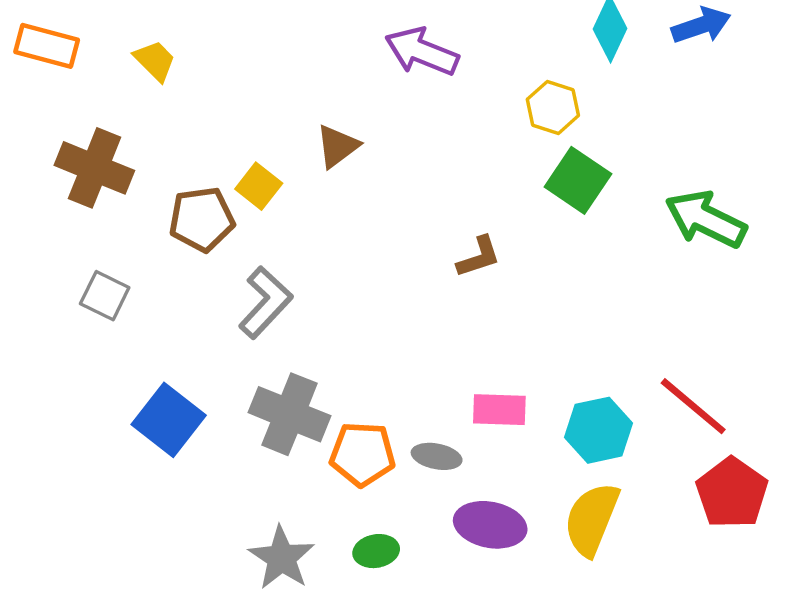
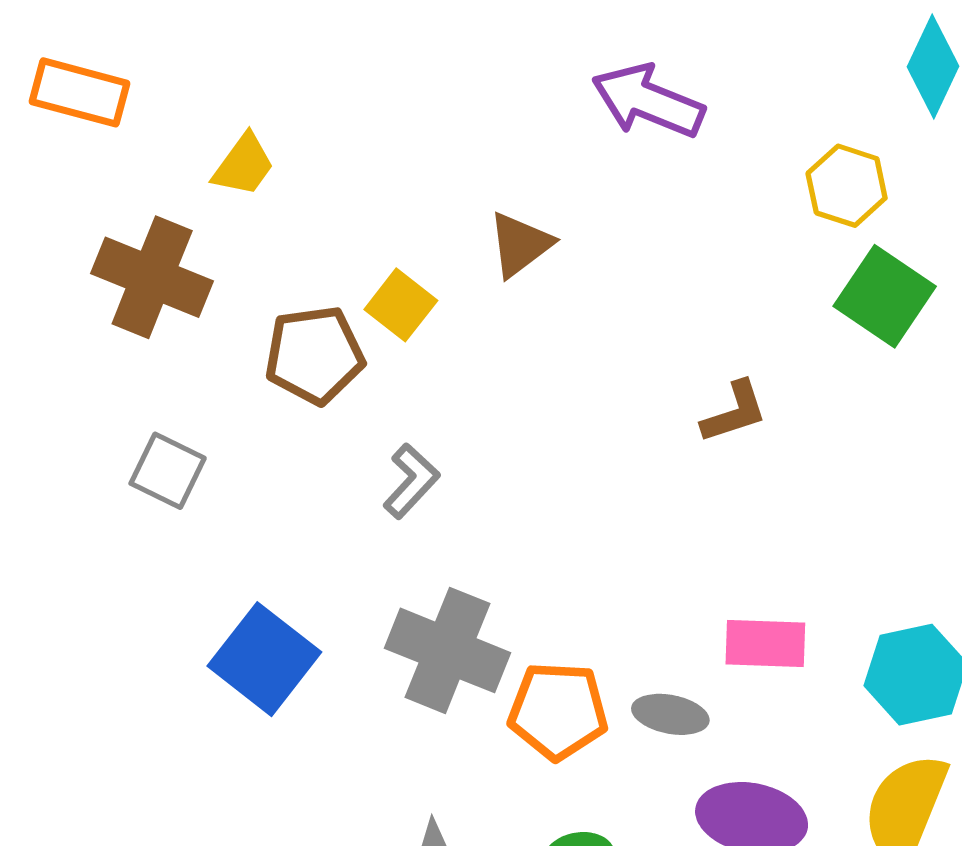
yellow trapezoid: (155, 61) -> (244, 165), moved, turned 81
gray L-shape: (266, 302) -> (411, 481), size x0.7

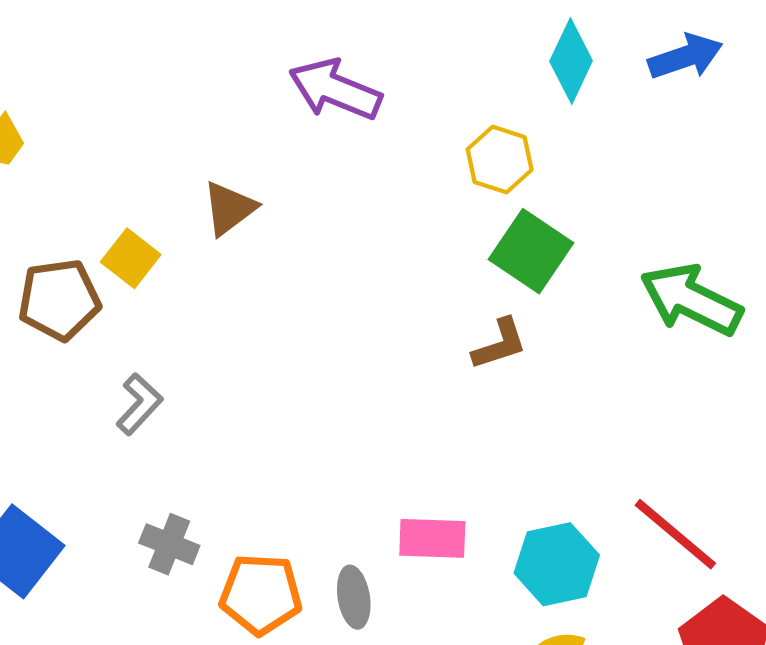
brown L-shape: (734, 412) -> (500, 344), moved
gray cross: (447, 650) -> (169, 544), size x0.6
gray ellipse: (670, 714) -> (354, 597), turned 70

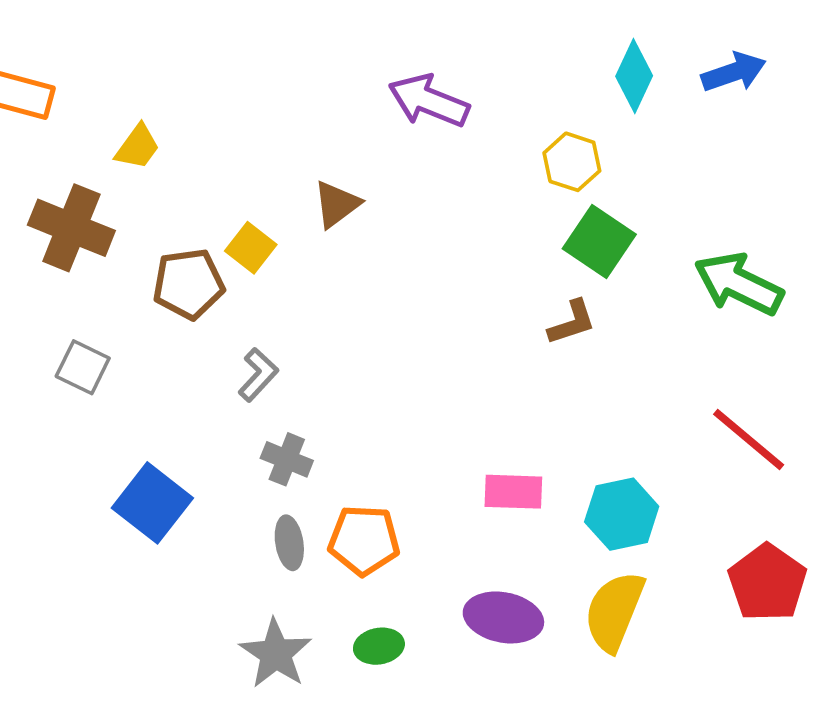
red line: (675, 534) -> (749, 439), moved
gray cross: (169, 544) -> (287, 459), moved
gray ellipse: (354, 597) -> (289, 543), moved

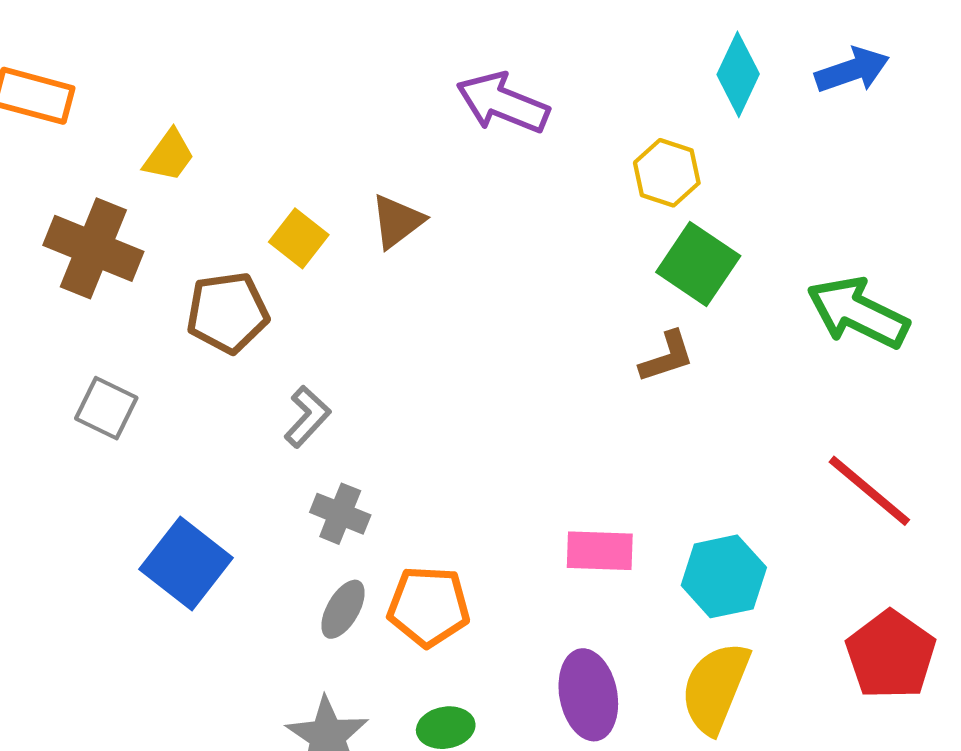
yellow square: (251, 248) -> (299, 238), moved
gray ellipse: (289, 543) -> (343, 609), turned 39
purple ellipse: (503, 617) -> (588, 695), turned 68

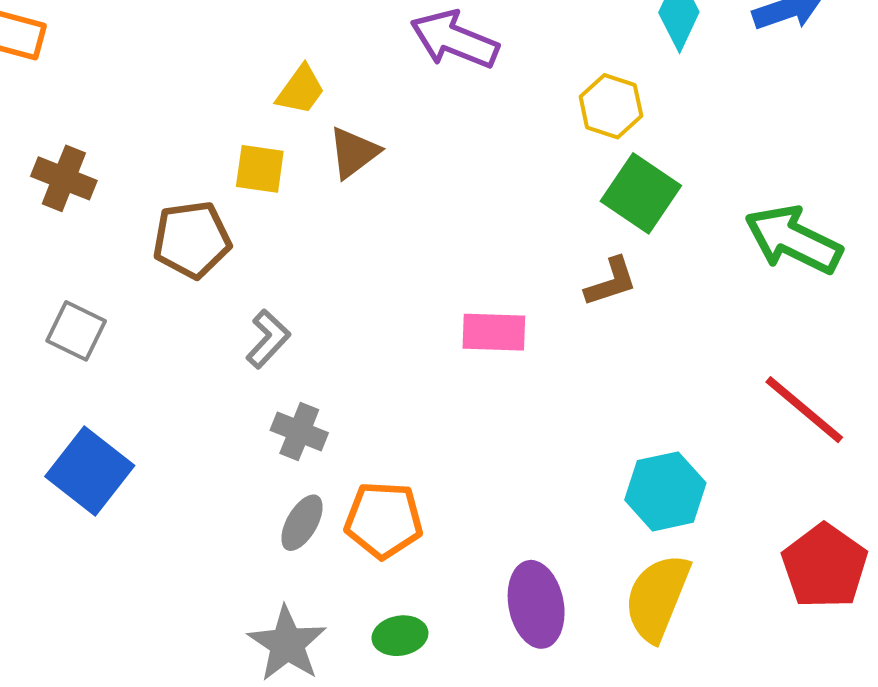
yellow trapezoid: (169, 156) -> (301, 90), moved
yellow square: (299, 238) -> (260, 169), turned -30
brown cross: (93, 248) -> (64, 178), size x0.7
pink rectangle: (600, 551) -> (494, 332), moved
blue square: (186, 564) -> (90, 471), moved

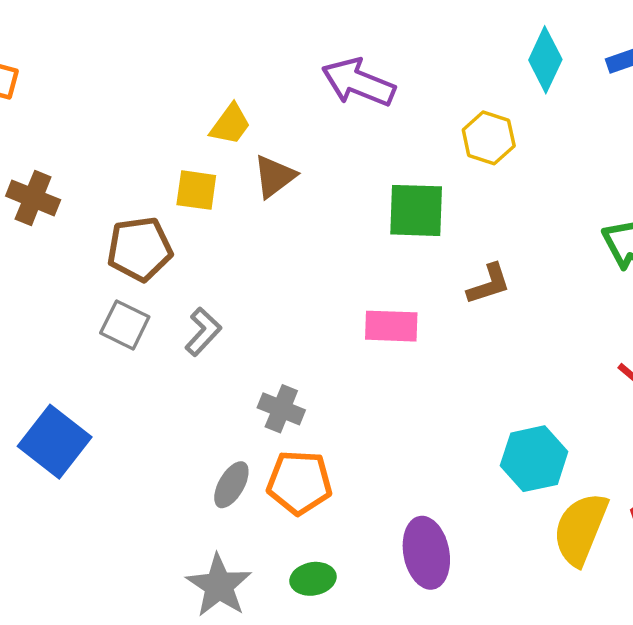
green square: (641, 193) -> (416, 210), moved, turned -32
gray square: (76, 331) -> (125, 325), moved
gray cross: (299, 432) -> (281, 409), moved
yellow semicircle: (657, 598) -> (580, 529), moved

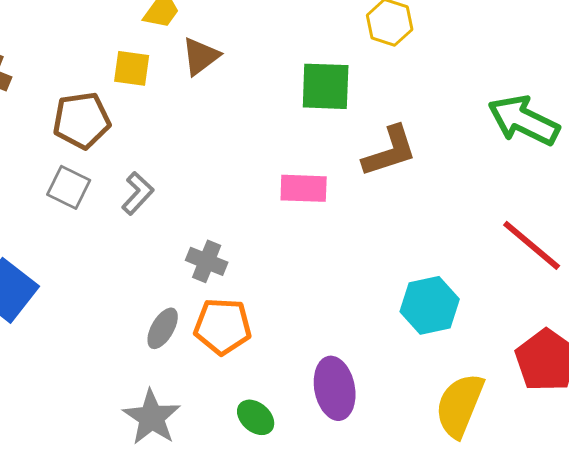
brown L-shape: (489, 284) -> (390, 151), size x1.4
yellow semicircle: (580, 529) -> (460, 405), moved
green ellipse: (313, 579) -> (256, 417), moved, turned 51

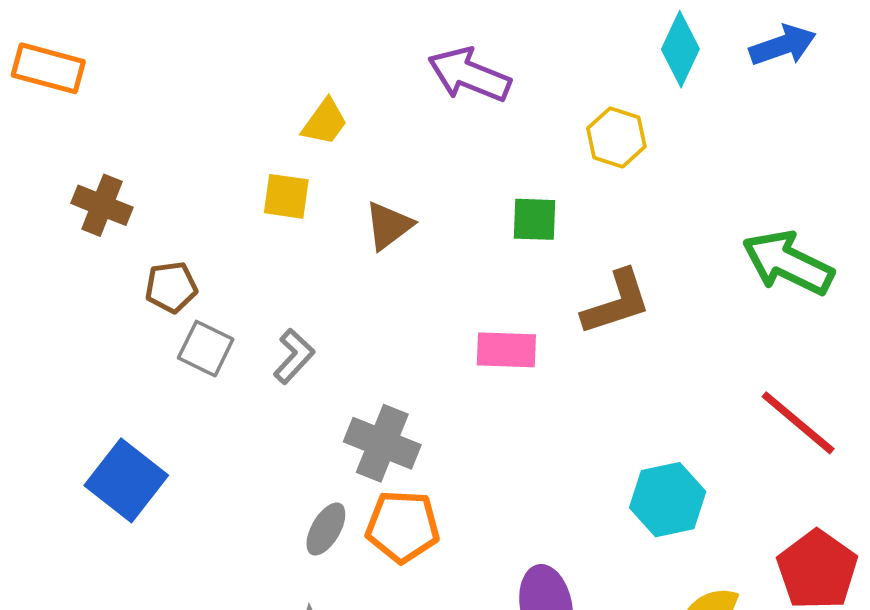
brown triangle: (201, 56) -> (389, 226), moved
green square: (326, 86) -> (534, 219), size x0.7
brown pentagon: (82, 120) -> (171, 287), moved, size x0.7
gray cross: (207, 261) -> (382, 443), size x1.4

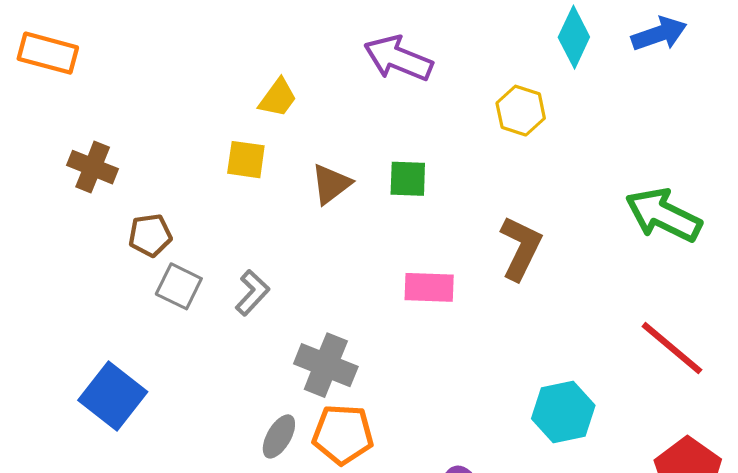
green square: (534, 219) -> (408, 179), moved
brown L-shape: (616, 303) -> (521, 248), turned -46

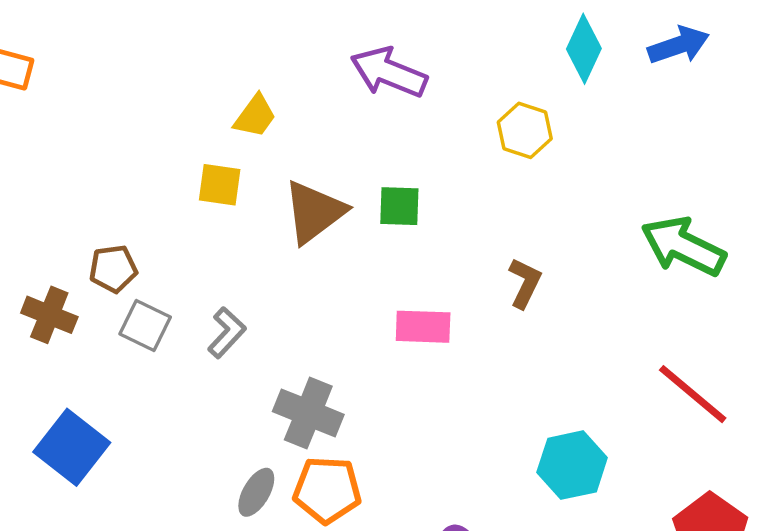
brown cross: (93, 167) -> (49, 315), moved
brown triangle: (331, 184) -> (314, 212), size x1.4
brown L-shape: (521, 248) -> (525, 283), size x0.7

